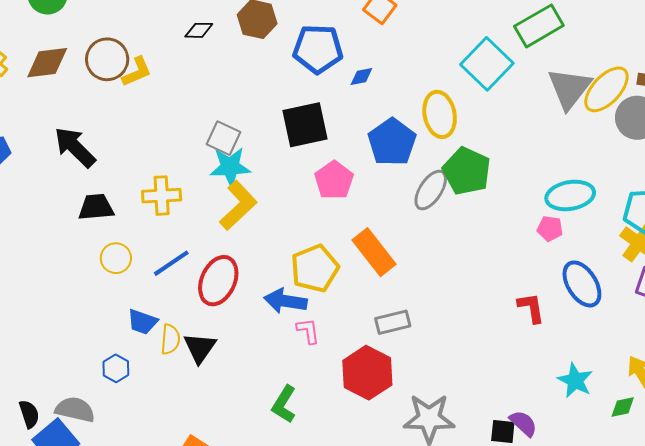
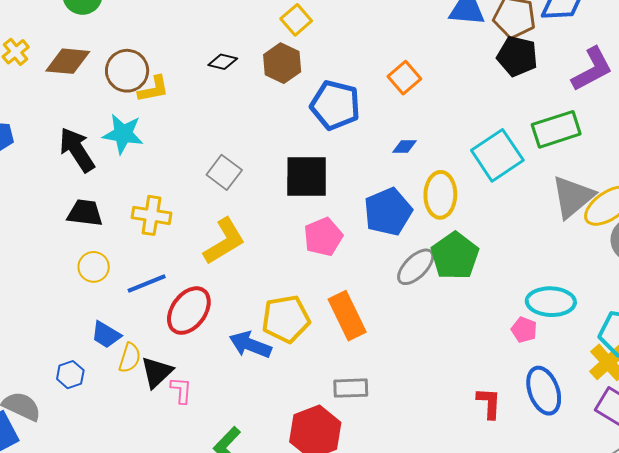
blue diamond: (361, 77) -> (405, 147), moved
cyan star: (230, 167) -> (123, 134), moved
pink L-shape: (308, 331) -> (181, 390), moved

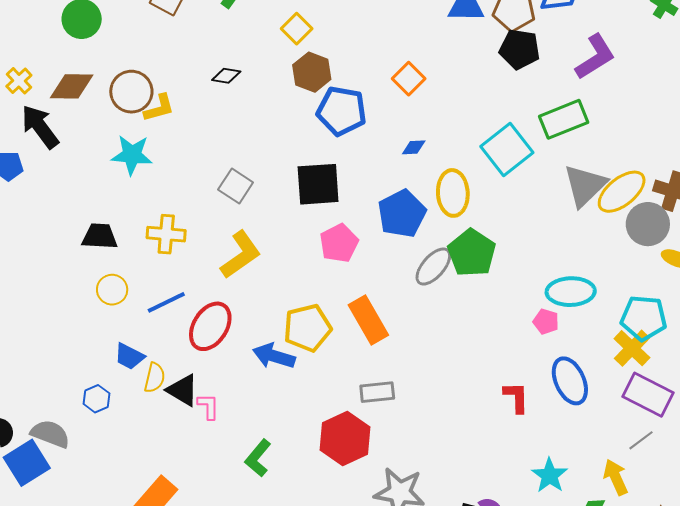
brown hexagon: (282, 63) -> (312, 72), moved
black arrow: (77, 150) -> (40, 127), moved
black triangle: (157, 372) -> (183, 390), turned -42

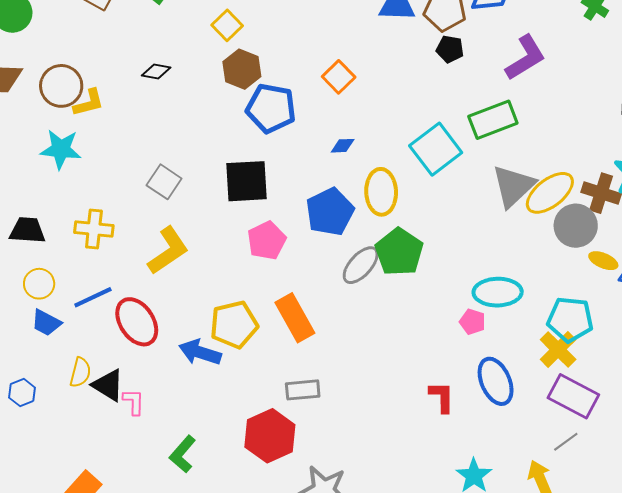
black pentagon: (520, 49) -> (450, 49), size x0.7
red ellipse: (210, 326) -> (137, 322), turned -66
blue trapezoid: (129, 356) -> (46, 323), moved

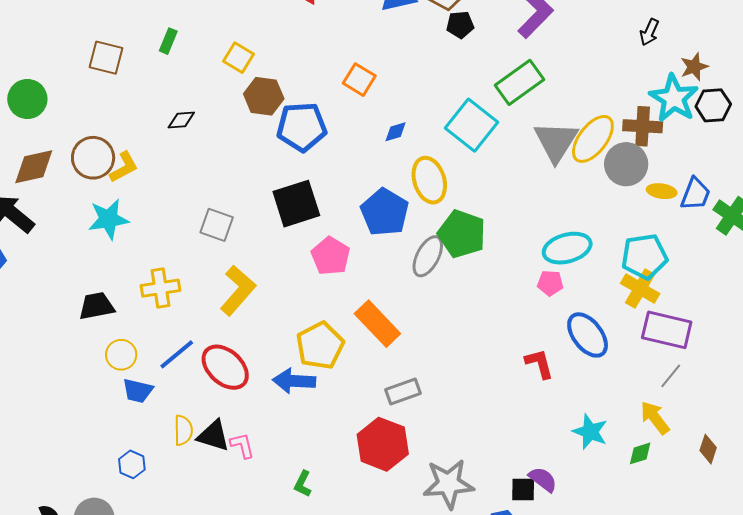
blue diamond: (343, 146) -> (396, 132), moved
green L-shape: (183, 454) -> (303, 484), size x0.7

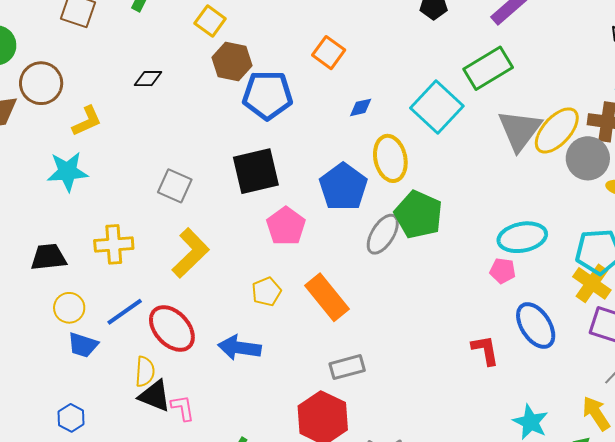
brown circle: (93, 158) -> (41, 83), moved
yellow pentagon: (320, 346) -> (267, 292), moved, size x0.6
yellow semicircle: (183, 430) -> (145, 372), moved

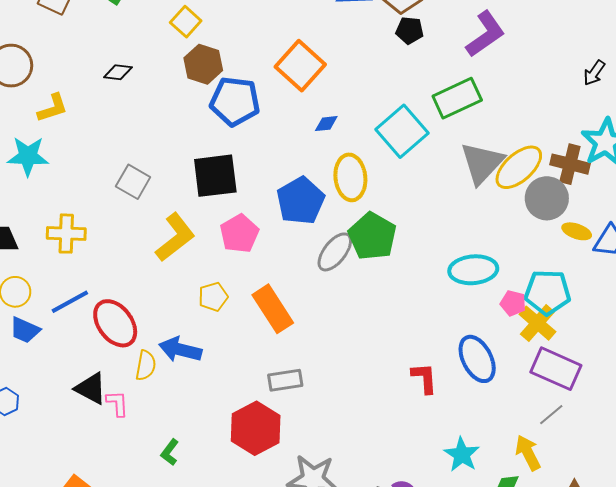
orange square: (329, 53) -> (300, 66), size x1.5
yellow L-shape: (191, 253) -> (175, 237), moved
pink pentagon: (503, 271) -> (513, 303), moved
yellow semicircle: (145, 372) -> (146, 365), moved

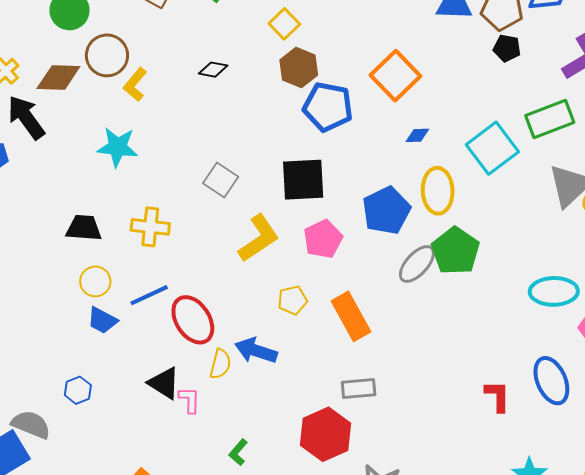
yellow L-shape: (53, 108) -> (135, 85), moved, turned 144

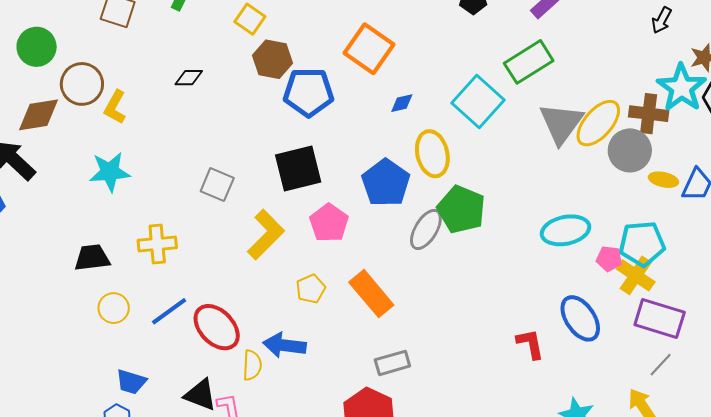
blue trapezoid: (102, 320) -> (131, 382), moved

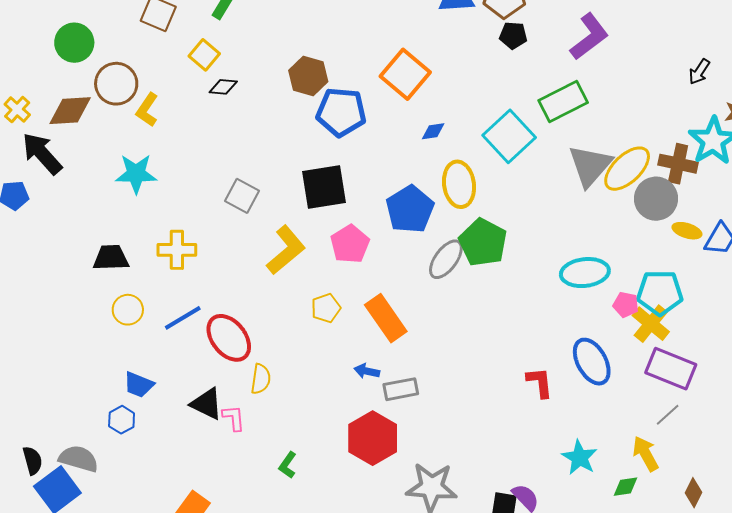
yellow square: (250, 19) -> (204, 55), moved
blue arrow: (284, 345) -> (367, 371), moved, size x0.6

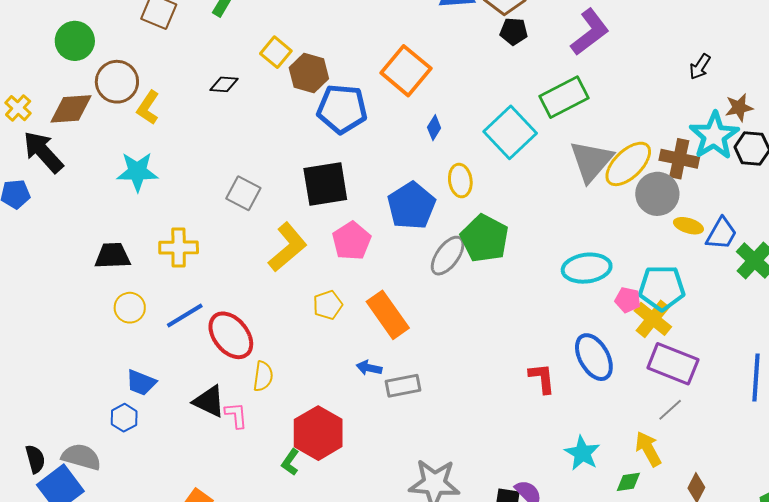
yellow square: (204, 55) -> (276, 52), moved
blue diamond: (433, 131) -> (434, 128), turned -50
yellow ellipse: (459, 184) -> (460, 181), size x0.7
red hexagon: (373, 438) -> (318, 433), moved

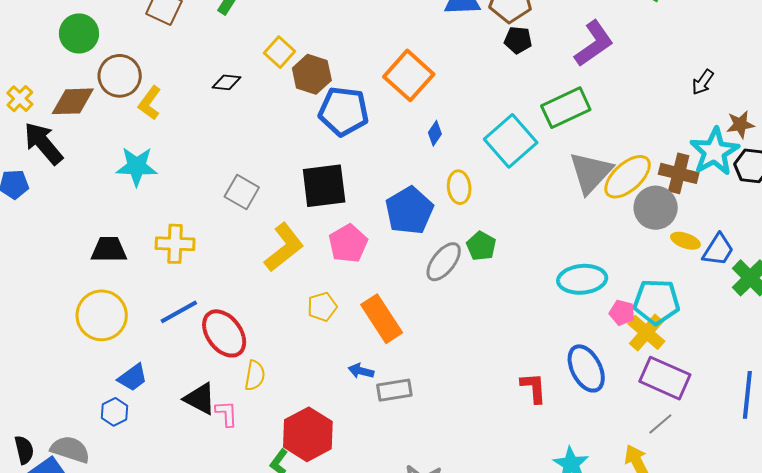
green pentagon: (485, 238) -> (481, 246), size x0.6
yellow circle: (130, 308) -> (102, 315), moved, size x1.6
blue trapezoid: (141, 383) -> (133, 377), turned -60

